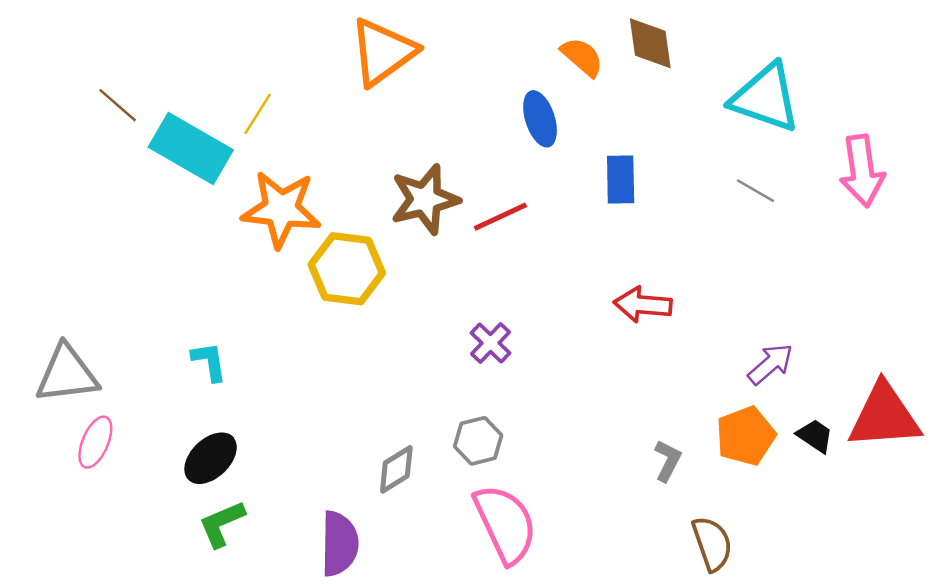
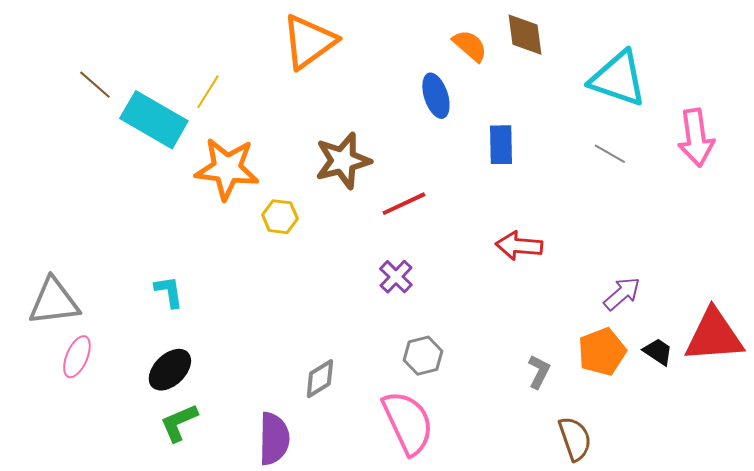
red line: (500, 217) -> (404, 204), moved
yellow hexagon: (347, 269) -> (280, 217), size x0.6
gray hexagon: (478, 441) -> (423, 356), moved

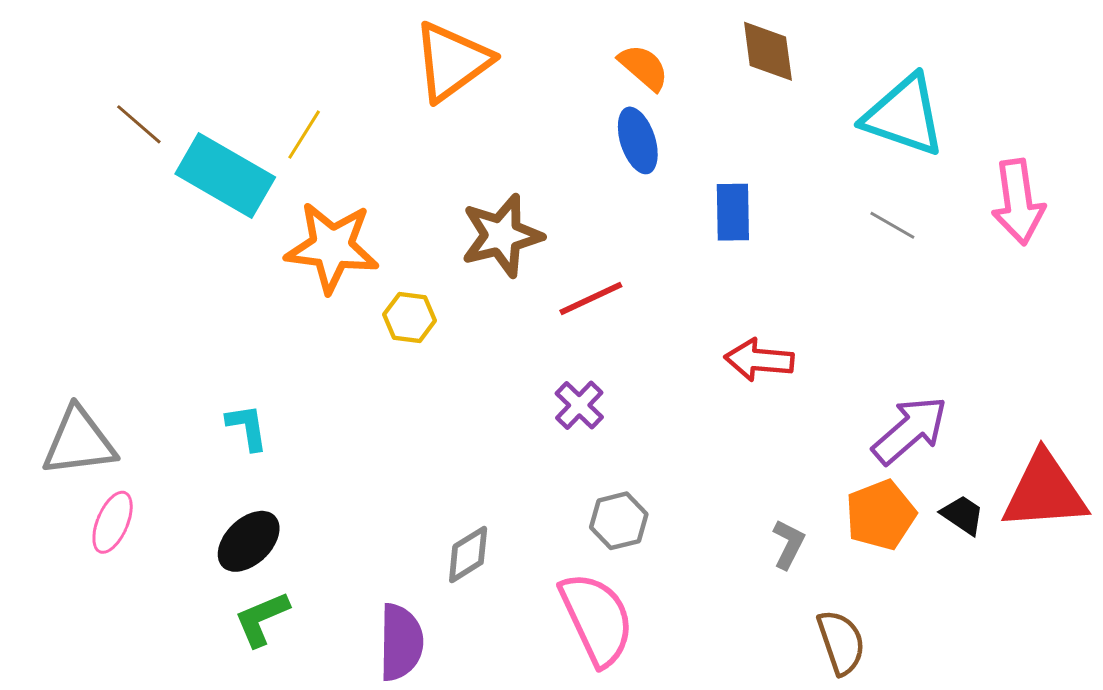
orange semicircle: (470, 46) -> (644, 67), moved
purple arrow: (622, 294) -> (910, 430), size x1.4

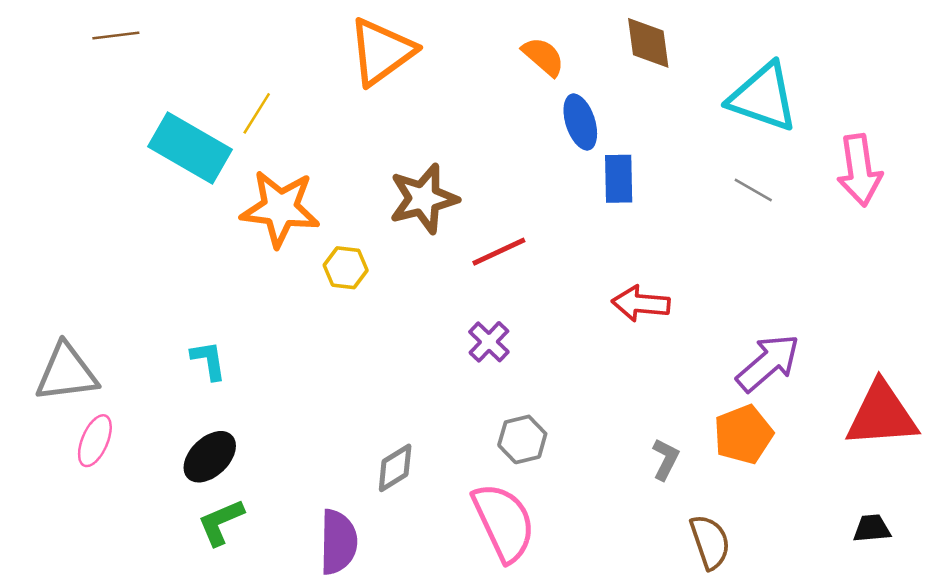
brown line: (139, 124) -> (116, 36), moved, turned -48
blue ellipse: (638, 140) -> (580, 122), moved
black trapezoid: (963, 515) -> (872, 528), moved, turned -39

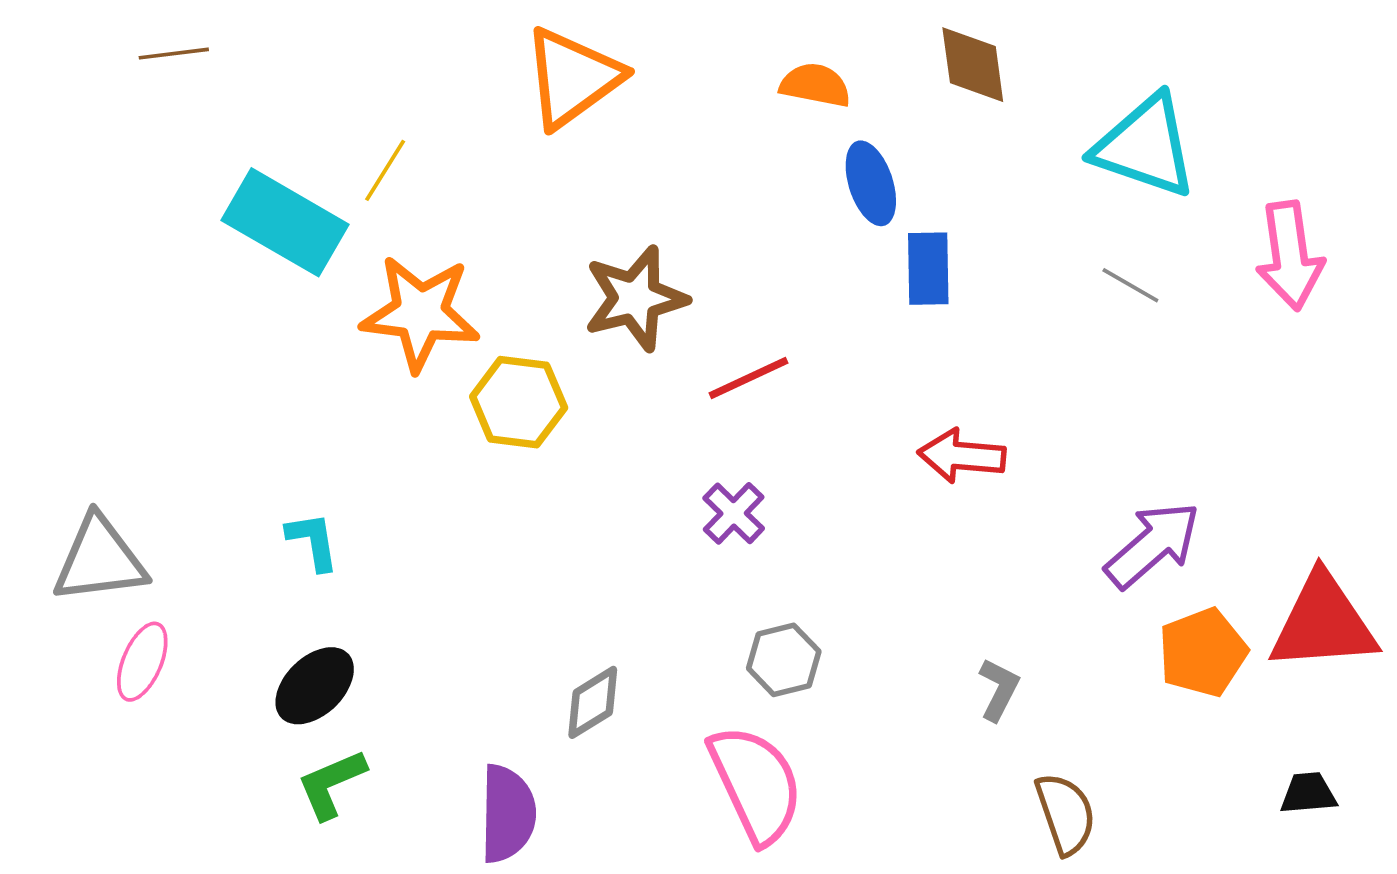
orange semicircle: (543, 57) -> (815, 85), turned -30
yellow hexagon: (346, 268) -> (519, 402), size x1.4
orange pentagon: (743, 435) -> (1203, 652), moved

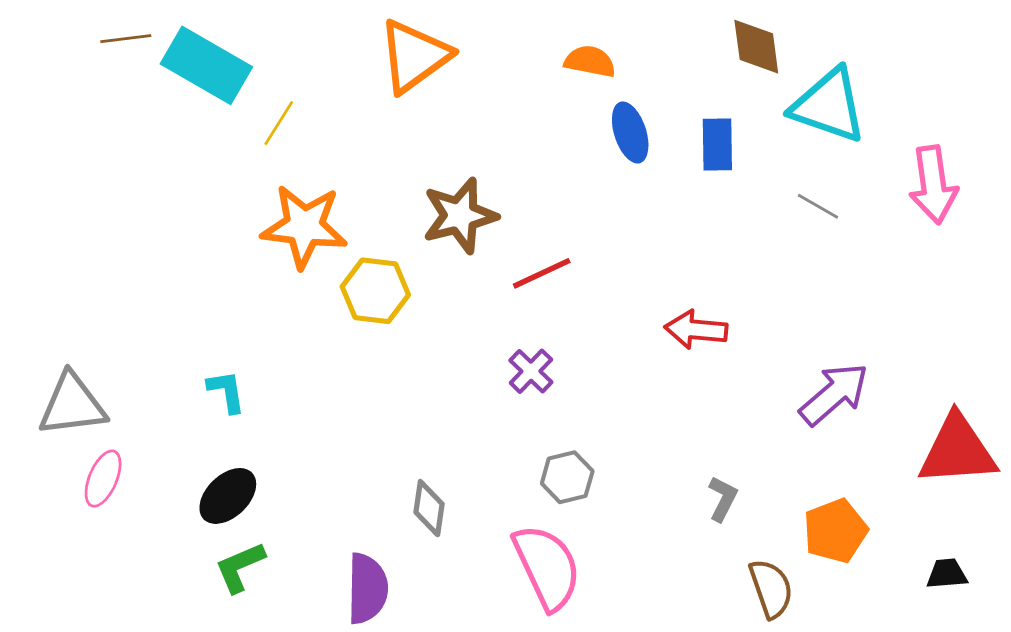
brown diamond: (973, 65) -> (756, 47), moved
cyan rectangle: (285, 222) -> (206, 65), moved
blue rectangle: (928, 269) -> (717, 145), moved
orange pentagon: (1203, 652) -> (835, 531), moved
gray diamond: (593, 702) -> (429, 508), turned -50

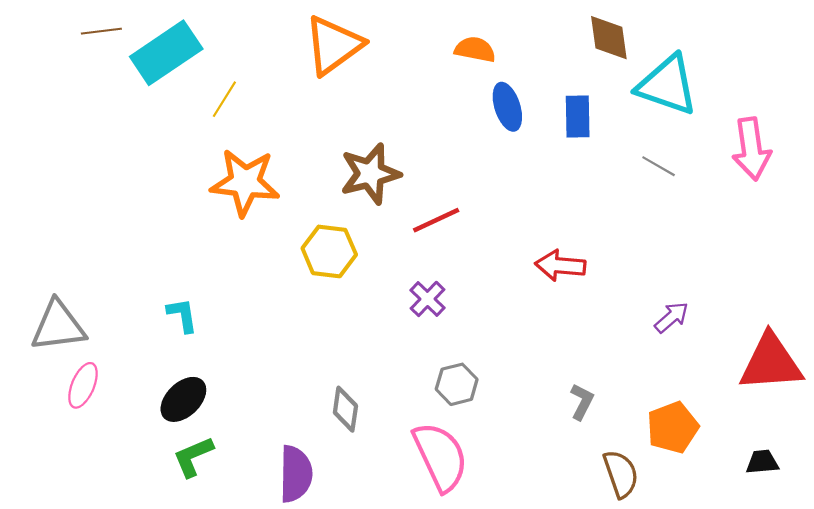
cyan rectangle: (206, 65) -> (166, 53), turned -64
yellow hexagon: (375, 291) -> (329, 251), moved
purple arrow: (834, 394) -> (672, 317), size x0.6

